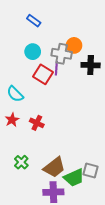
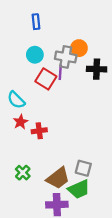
blue rectangle: (34, 21) -> (36, 22), turned 48
red star: (12, 120) -> (21, 122), moved
red cross: (37, 123) -> (39, 131), turned -32
gray square: (91, 170) -> (83, 168), moved

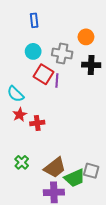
orange circle: (79, 48) -> (86, 37), moved
purple line: (60, 72) -> (57, 80), moved
gray square: (83, 168) -> (91, 171), moved

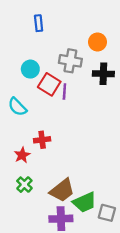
cyan circle: (33, 51) -> (30, 69), moved
red star: (20, 115) -> (22, 155), moved
gray square: (91, 171) -> (107, 213), moved

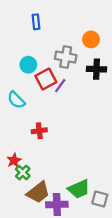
red square: (49, 84) -> (46, 79), turned 30
purple line: (64, 91) -> (60, 86), turned 32
red star: (22, 155) -> (14, 160), moved
brown trapezoid: (62, 190) -> (38, 192), moved

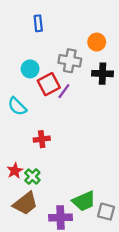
green cross: (23, 173) -> (32, 177), moved
brown trapezoid: (38, 192) -> (25, 203), moved

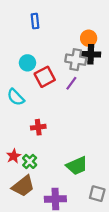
gray cross: (70, 61) -> (76, 60), moved
black cross: (103, 74) -> (91, 54), moved
purple line: (64, 91) -> (71, 83), moved
green trapezoid: (84, 201) -> (77, 166), moved

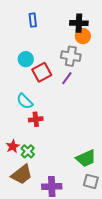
black cross: (91, 54) -> (79, 23), moved
cyan semicircle: (16, 97) -> (25, 101), moved
green trapezoid: (77, 166) -> (86, 158), moved

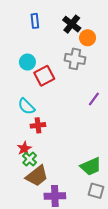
black cross: (79, 23) -> (72, 24), moved, turned 36
purple line: (67, 78) -> (94, 99), moved
red star: (13, 146) -> (24, 149), moved
brown trapezoid: (22, 174) -> (37, 176), moved

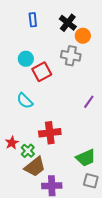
purple line: (94, 99) -> (89, 102), moved
red cross: (38, 125) -> (50, 133), moved, size x1.5
red star: (24, 149) -> (12, 143), moved

